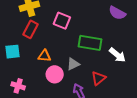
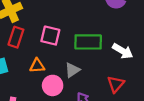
pink square: (62, 21) -> (50, 36), moved
red triangle: (99, 78) -> (116, 84), moved

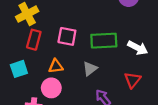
pink circle: (53, 85) -> (51, 88), moved

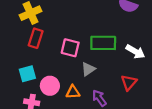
pink square: (67, 36) -> (70, 48), moved
orange triangle: (56, 66) -> (73, 92), moved
cyan square: (19, 69) -> (27, 74), moved

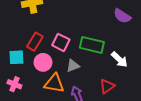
red rectangle: (36, 38) -> (35, 42), moved
pink circle: (50, 86) -> (43, 62), moved
orange triangle: (73, 92) -> (54, 83), size x1.5

